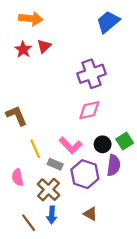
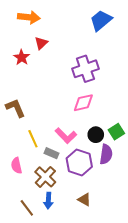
red star: (23, 49) -> (22, 57), moved

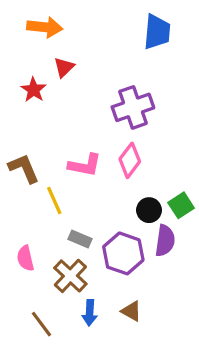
blue trapezoid: (101, 20) -> (157, 32), turned 135
pink diamond: (83, 103) -> (130, 160), turned -40
pink L-shape: (66, 136) -> (85, 165), moved, turned -35
yellow line: (33, 139) -> (54, 200), moved
blue arrow: (48, 201) -> (90, 313), moved

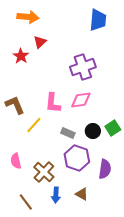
pink diamond: (130, 160) -> (81, 100), turned 45
pink L-shape: (85, 165) -> (53, 103), turned 85
yellow line: (54, 200) -> (34, 125), turned 66
gray rectangle: (80, 239) -> (68, 133), moved
purple semicircle: (165, 241) -> (105, 169), moved

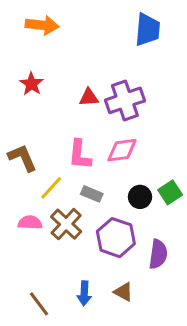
red triangle: (40, 42) -> (89, 97), moved, turned 40
gray rectangle: (68, 133) -> (92, 194), moved
pink semicircle: (16, 161) -> (30, 223), moved, turned 105
brown cross: (44, 172) -> (66, 224), moved

